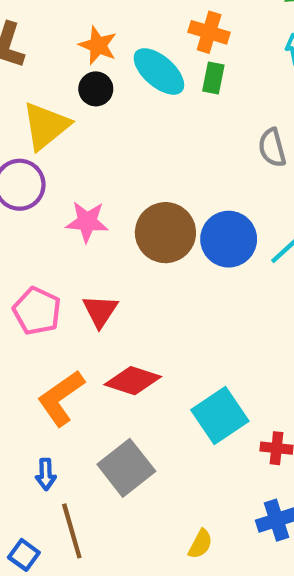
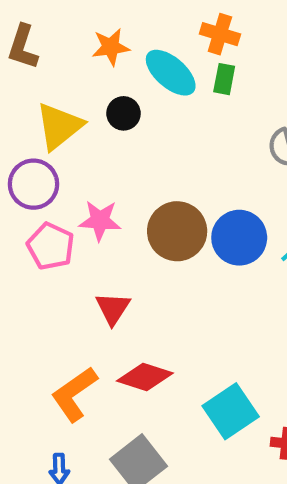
orange star: (98, 45) -> (111, 47), turned -30
black circle: (96, 89) -> (124, 113), moved
pink pentagon: (37, 311) -> (51, 246), moved

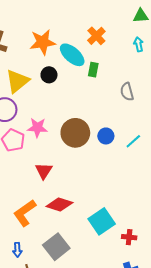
orange cross: (220, 34) -> (96, 36), turned 30
orange star: (111, 47) -> (43, 42), size x1.4
green rectangle: (224, 79) -> (93, 70), moved
blue circle: (239, 238) -> (106, 136), size x0.6

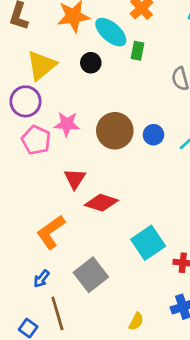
black circle: (49, 75) -> (91, 63), moved
red diamond: (59, 204) -> (101, 203), moved
blue arrow: (17, 250) -> (41, 279), turned 40

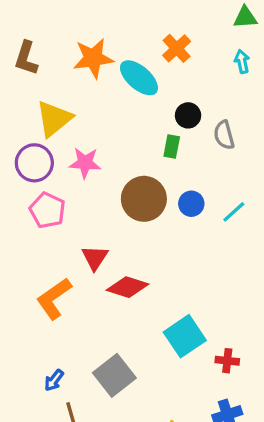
green rectangle: (137, 51) -> (172, 146), moved
black circle: (91, 63) -> (188, 115), moved
pink star: (67, 124) -> (85, 163), moved
orange L-shape: (51, 232) -> (54, 299), moved

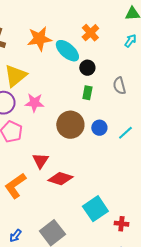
cyan arrow: (242, 61) -> (130, 41), turned 48
black circle: (188, 115) -> (87, 68), moved

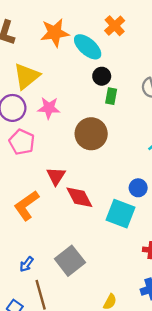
black circle: (87, 68) -> (102, 76), moved
blue circle: (99, 128) -> (138, 188), moved
red diamond: (60, 179) -> (79, 197), turned 45
cyan square: (95, 209) -> (121, 214), moved, turned -35

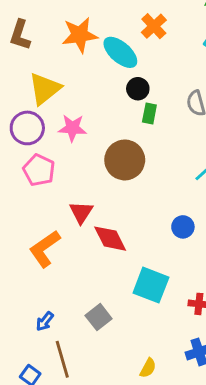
cyan square: (121, 214) -> (151, 285), moved
gray square: (70, 261) -> (99, 317), size x0.7

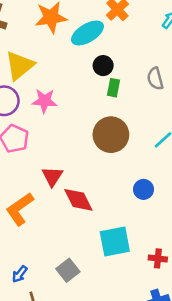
cyan ellipse: (120, 52) -> (87, 33), turned -72
brown circle: (125, 160) -> (111, 135), moved
cyan square: (151, 285) -> (115, 242), turned -32

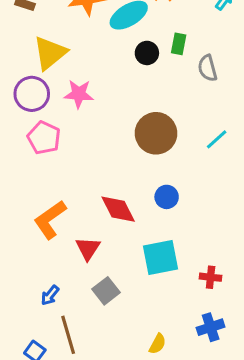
green rectangle: (114, 88) -> (179, 44), moved
red triangle: (52, 176) -> (88, 248), moved
blue circle: (144, 189) -> (167, 197), moved

